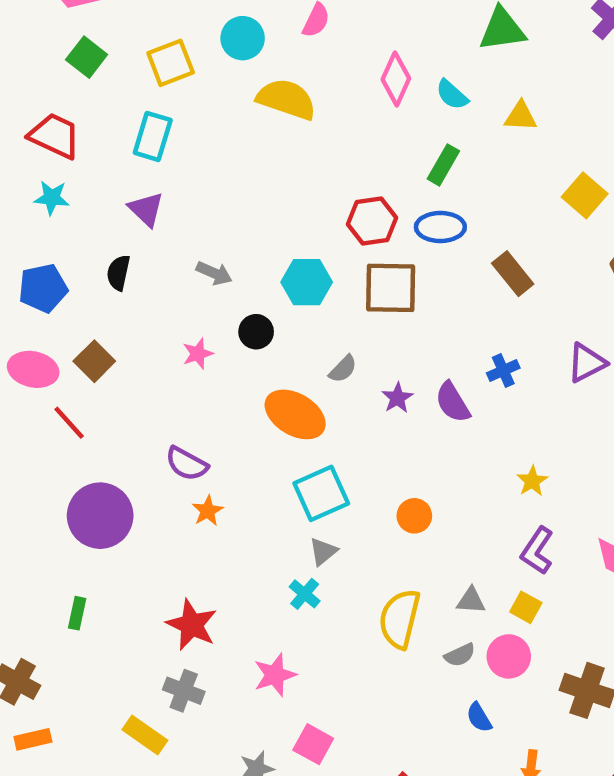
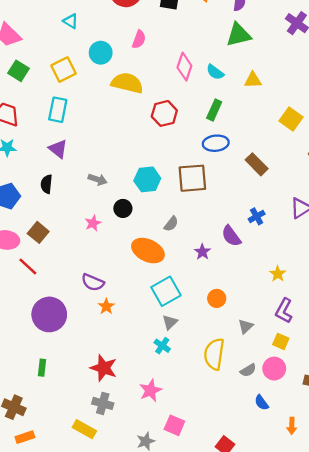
red hexagon: (372, 221) -> (164, 113), moved
purple star: (397, 398) -> (202, 252), moved
gray triangle: (471, 601) -> (246, 326), moved, turned -42

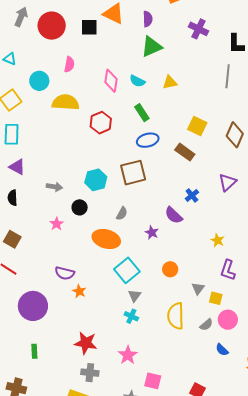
green rectangle: (214, 110) -> (142, 113), turned -48
yellow square: (291, 119) -> (197, 126), moved
yellow square: (281, 341) -> (216, 298), moved

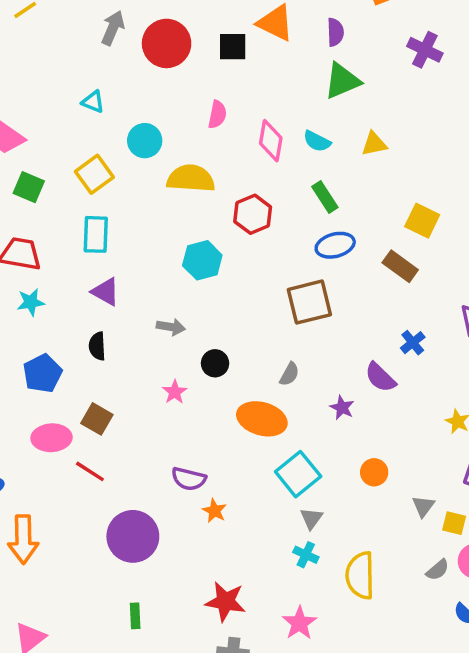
pink semicircle: (69, 64) -> (217, 114), moved
cyan hexagon: (96, 180) -> (202, 260), moved
yellow semicircle: (176, 316) -> (360, 575), moved

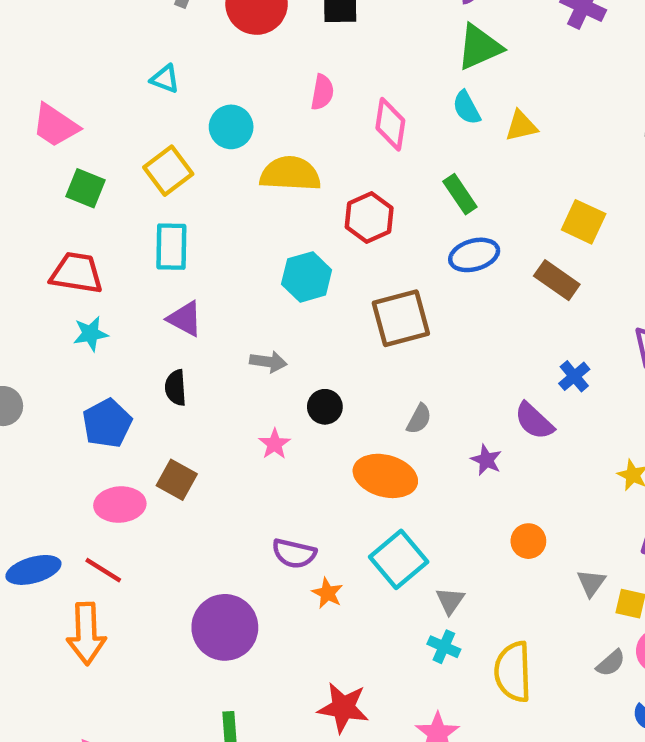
cyan semicircle: (317, 141) -> (466, 108), moved, turned 36
brown square: (309, 302) -> (401, 318), moved
red line: (90, 471) -> (103, 570), moved
cyan square: (298, 474) -> (399, 559), moved

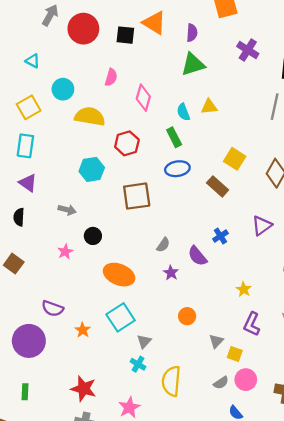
cyan semicircle: (466, 108) -> (183, 112), moved
gray semicircle: (419, 419) -> (163, 245), moved
purple semicircle: (294, 553) -> (53, 308), moved

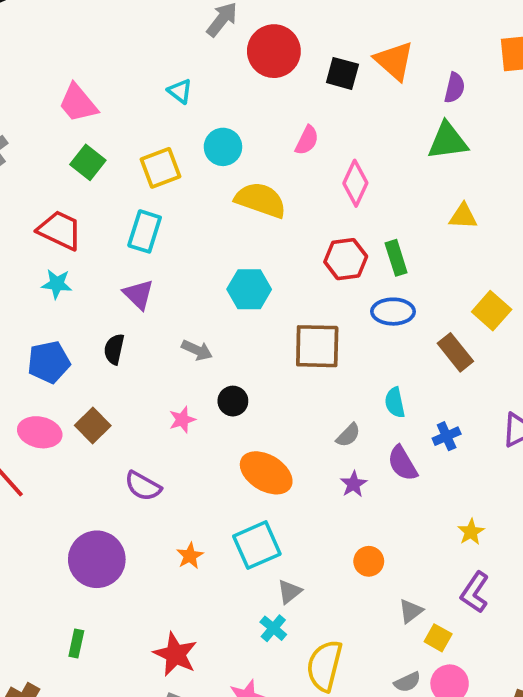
cyan semicircle: (183, 112) -> (395, 402), moved
red hexagon: (127, 143) -> (346, 259), moved
purple semicircle: (53, 308) -> (143, 486), moved

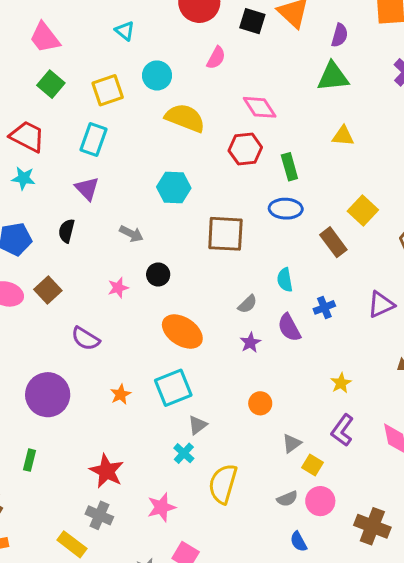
pink semicircle: (307, 140) -> (216, 58), moved
pink diamond: (355, 183) -> (260, 107), turned -60
red hexagon: (346, 259) -> (245, 149), moved

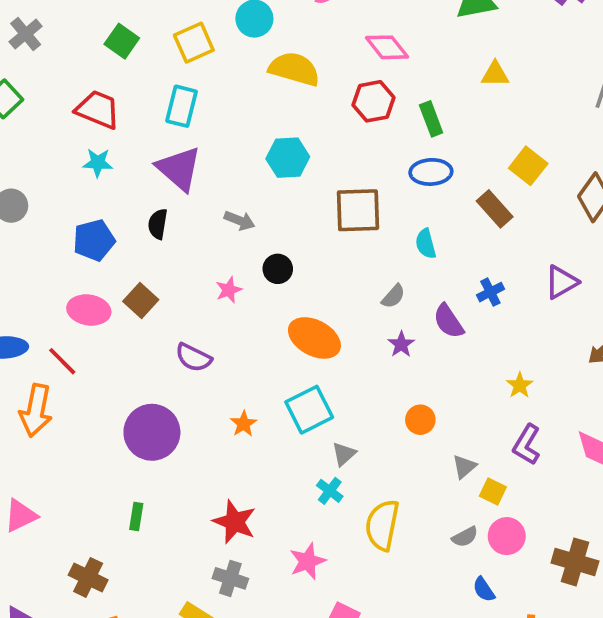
purple triangle: (87, 189) -> (179, 169), size x1.5
cyan semicircle: (285, 280) -> (426, 244), moved

